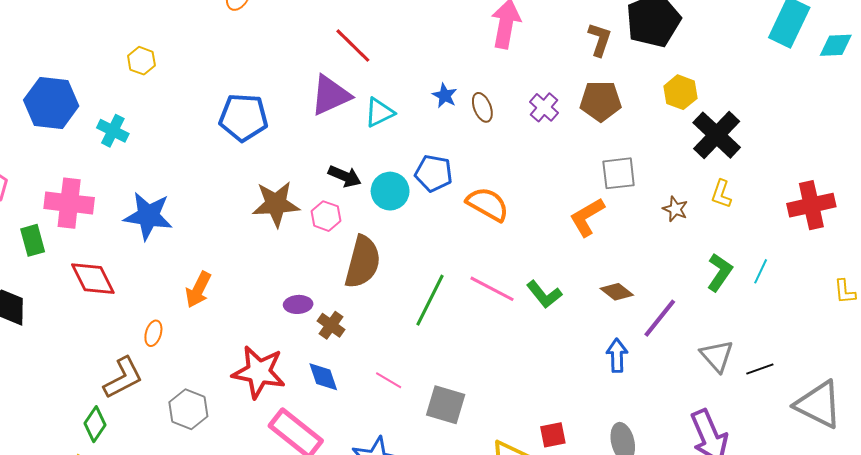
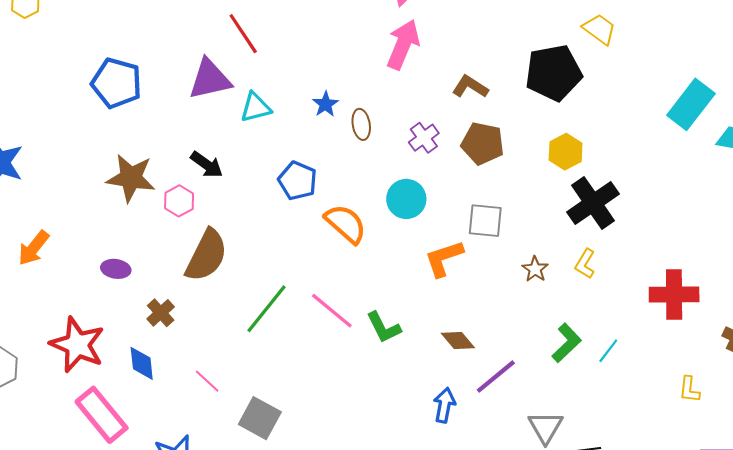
brown L-shape: (600, 40) -> (470, 87), moved, turned -88
cyan circle: (390, 191) -> (406, 199), moved
purple ellipse: (298, 304) -> (116, 269), moved

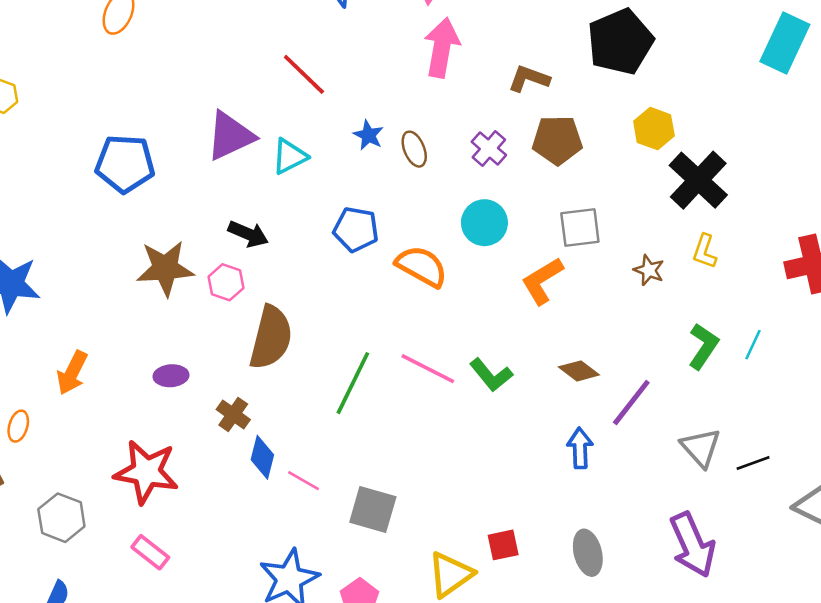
red line: (243, 34) -> (304, 74), moved
blue diamond: (142, 363) -> (262, 457), moved, turned 33
pink rectangle: (102, 415) -> (150, 552), moved, size x0.6

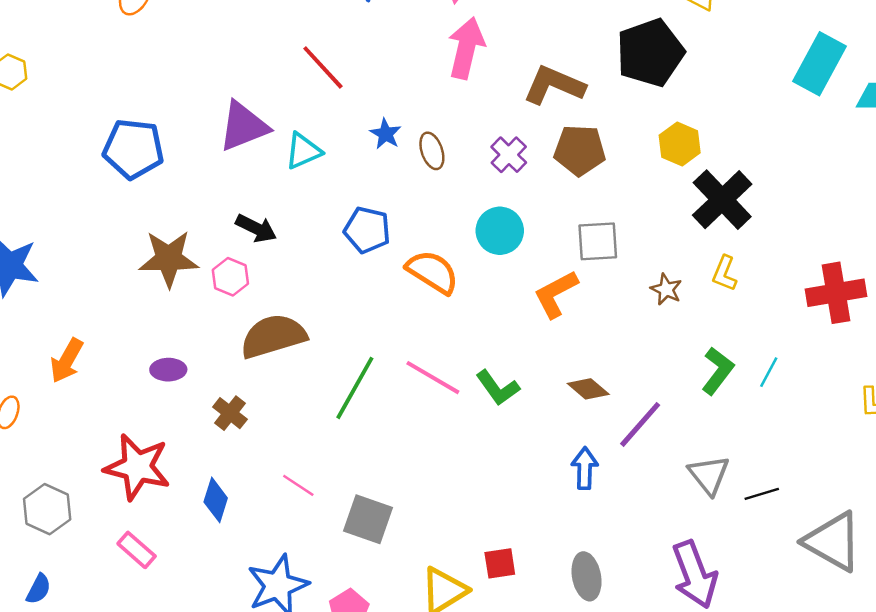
brown L-shape: (529, 79) -> (554, 85), size x1.4
brown semicircle: (271, 338) -> (273, 336), turned -124
blue diamond: (262, 457) -> (216, 500), moved

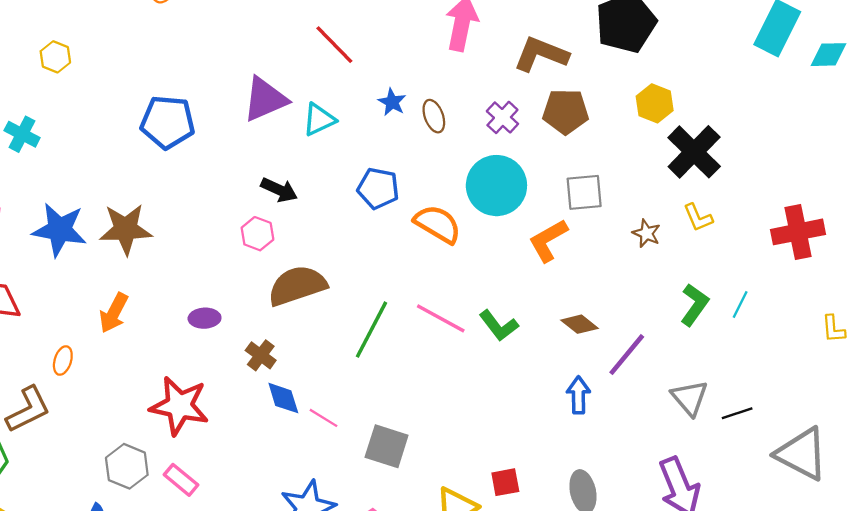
cyan circle: (500, 231) -> (496, 186), size x1.4
brown star: (169, 259) -> (126, 229), moved
yellow L-shape: (724, 273) -> (698, 218), turned -44
blue diamond: (216, 500) -> (283, 398), moved, turned -33
gray hexagon: (47, 509) -> (127, 466), moved

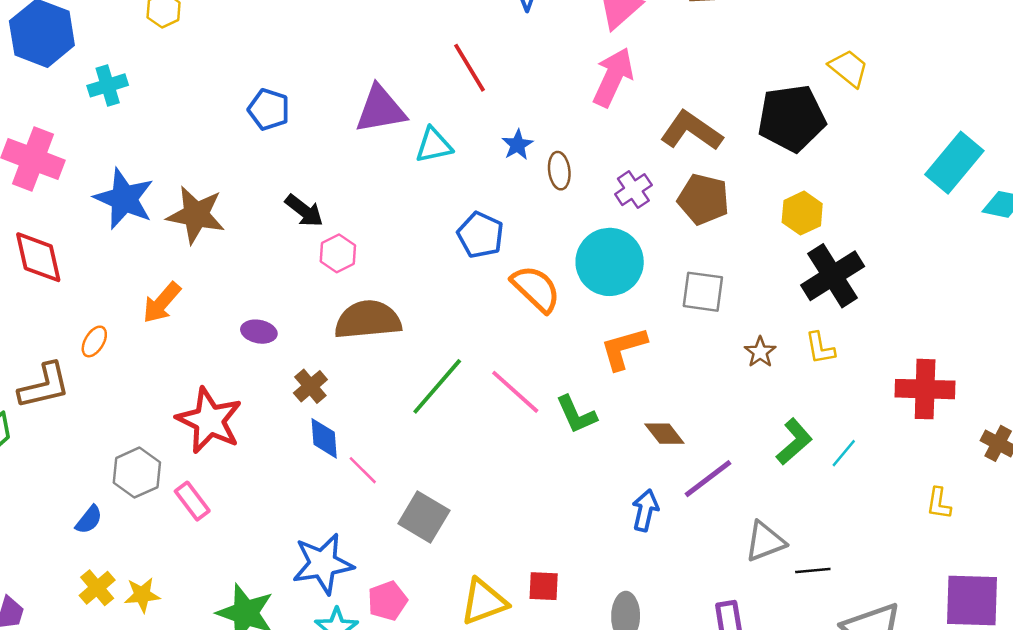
blue pentagon: (168, 122) -> (269, 109), size x0.7
cyan cross: (22, 134) -> (108, 85), turned 32
black arrow: (279, 190) -> (304, 211), moved
orange L-shape: (548, 240) -> (624, 348), moved
gray triangle: (689, 398) -> (765, 541), turned 36

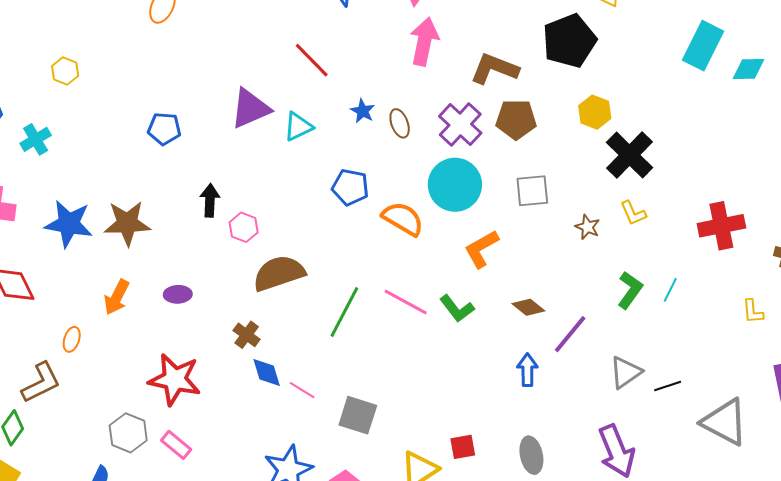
purple cross: (633, 190) -> (460, 125), size x1.5
black arrow: (304, 211) -> (210, 200), turned -112
purple ellipse: (259, 332) -> (178, 294), moved

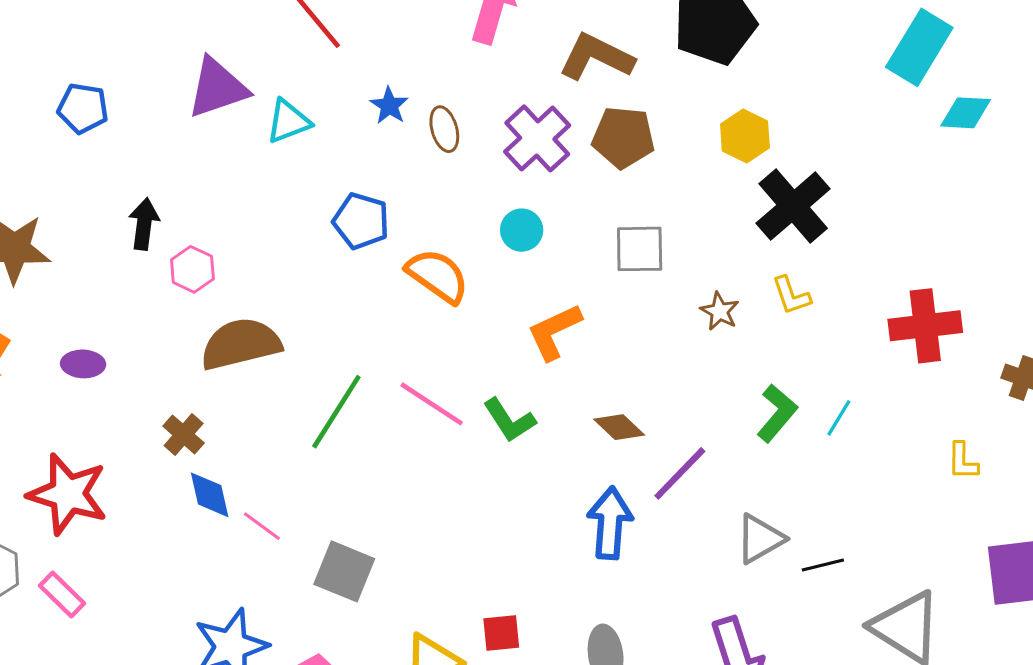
cyan diamond: (748, 69) -> (966, 113), moved
cyan circle: (455, 185) -> (522, 230), size x0.5
blue arrow: (527, 370) -> (610, 523), size x1.4

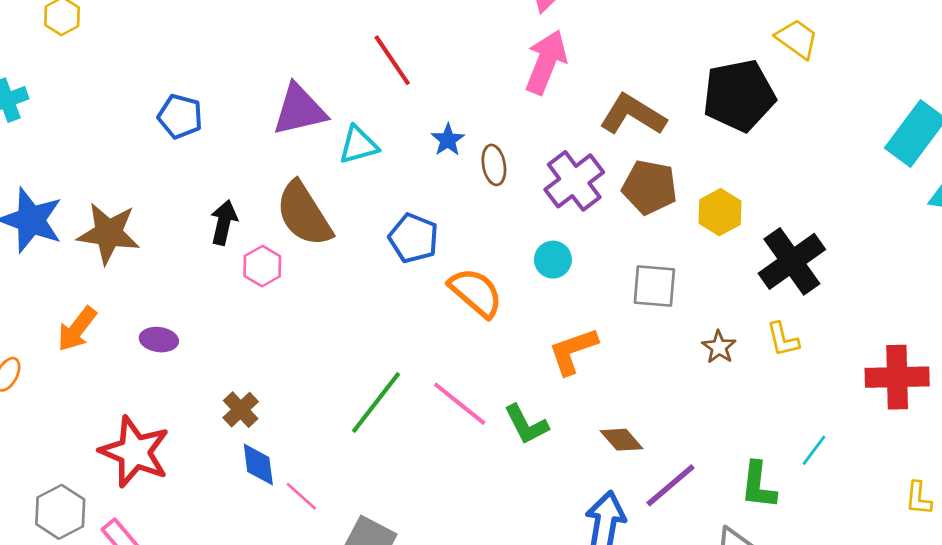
yellow hexagon: (745, 136) -> (720, 212), moved
brown semicircle: (241, 344) -> (304, 214), moved, turned -114
green L-shape: (777, 413) -> (758, 485), moved, turned 141

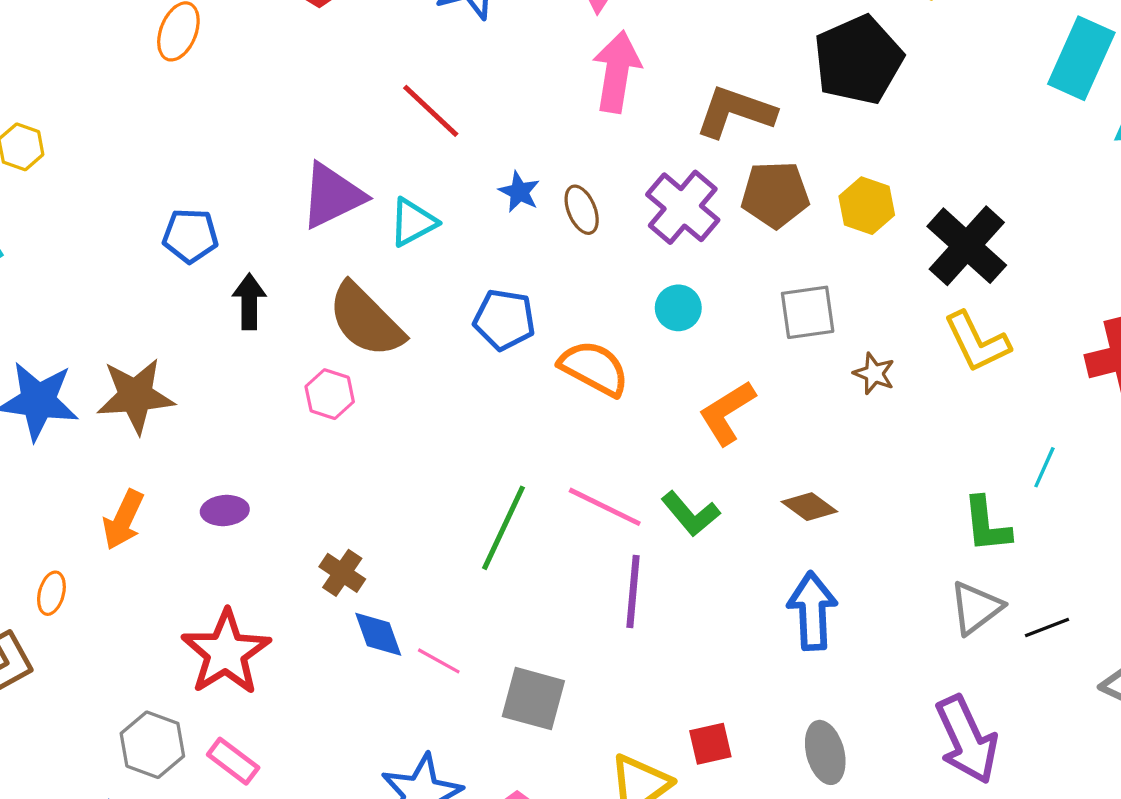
black arrow: (224, 222) -> (249, 302), moved
yellow L-shape: (783, 339) -> (977, 342), size x1.5
brown star: (719, 347) -> (874, 373), moved
red star: (135, 452) -> (226, 652), turned 30
purple line: (671, 485) -> (633, 591), moved, turned -32

